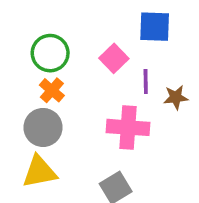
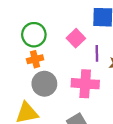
orange cross: (52, 90) -> (35, 59), turned 35
gray circle: (43, 127) -> (44, 84), moved

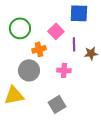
orange cross: (35, 59) -> (39, 49), moved
pink cross: (85, 84) -> (64, 70), size x0.6

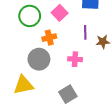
pink square: (56, 31) -> (60, 13), moved

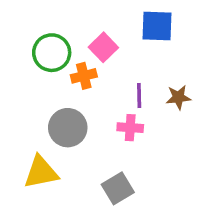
purple line: (85, 32) -> (139, 96), moved
orange cross: (49, 38) -> (84, 76), moved

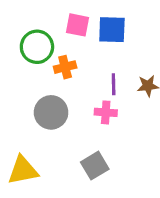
blue square: (157, 26) -> (112, 30), moved
pink square: (103, 47) -> (78, 25), moved, turned -35
yellow triangle: (41, 172) -> (23, 170), moved

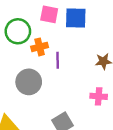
purple line: (114, 84) -> (58, 60), moved
pink cross: (106, 112) -> (99, 96), moved

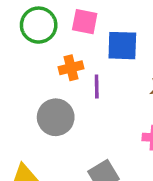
blue square: (76, 18) -> (122, 46), moved
green circle: (18, 31) -> (39, 25), moved

